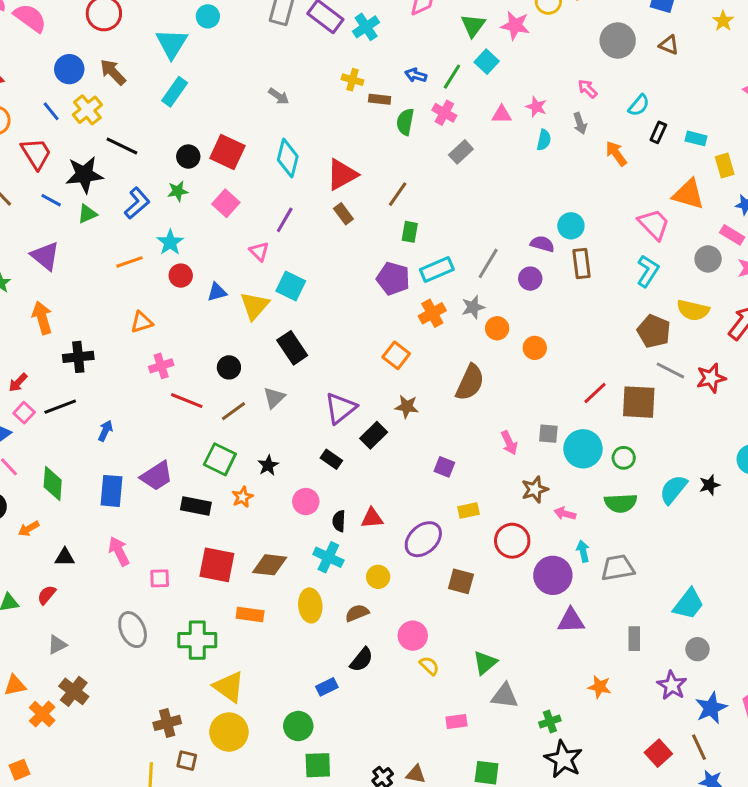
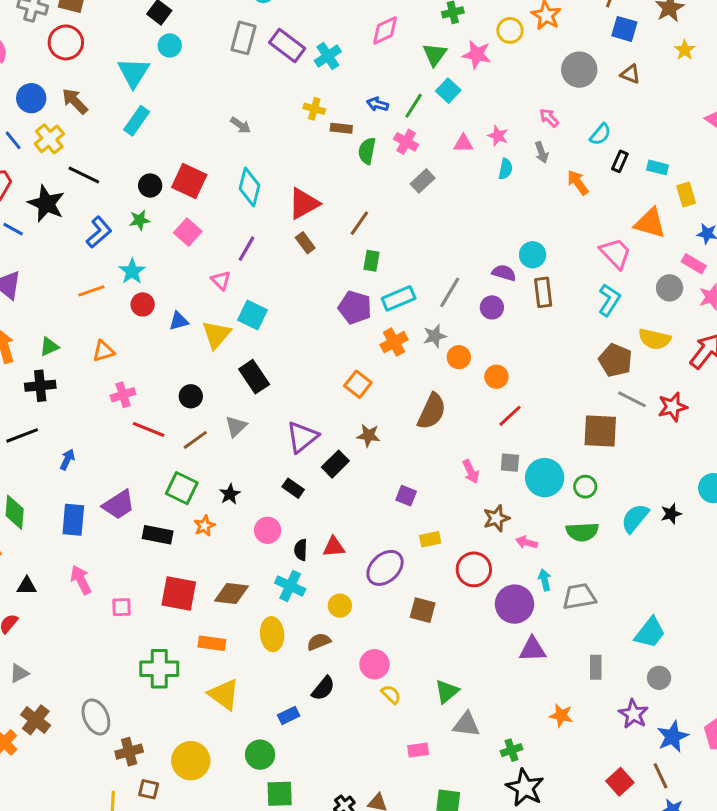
black star: (84, 175) -> (46, 204), turned 30
green triangle: (87, 214) -> (49, 347), moved
red line: (595, 393) -> (510, 416), moved
gray ellipse: (133, 630) -> (96, 717), moved
yellow triangle: (229, 687) -> (224, 694), moved

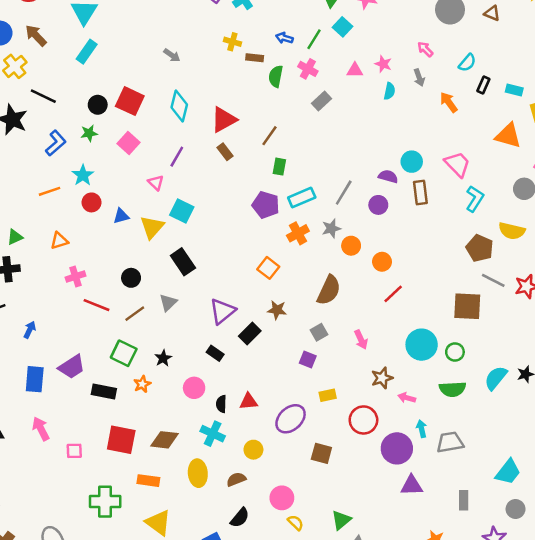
pink trapezoid: (615, 253) -> (457, 164), moved
gray square: (510, 463) -> (319, 332), moved, turned -35

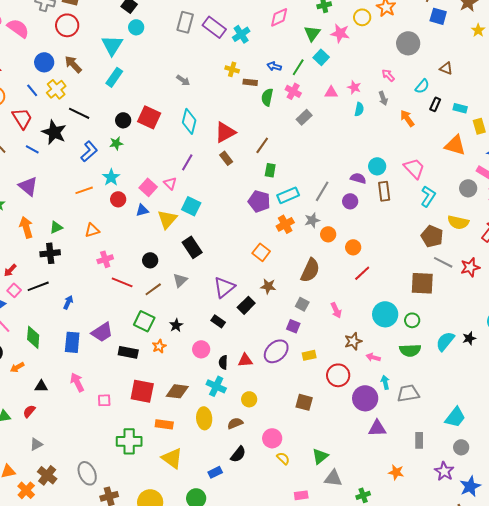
brown triangle: (492, 13) -> (446, 68), moved
pink square: (129, 143) -> (148, 187), moved
gray square: (319, 332) -> (302, 304), turned -32
purple ellipse: (291, 419) -> (276, 351), moved

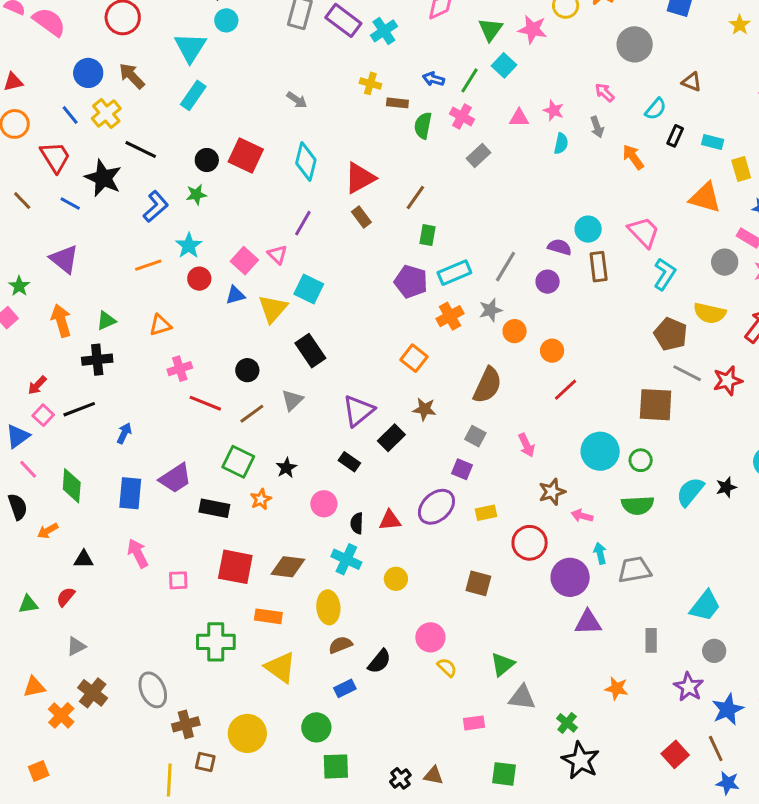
brown semicircle: (235, 423) -> (340, 645), moved
green cross: (363, 495) -> (567, 723), turned -32

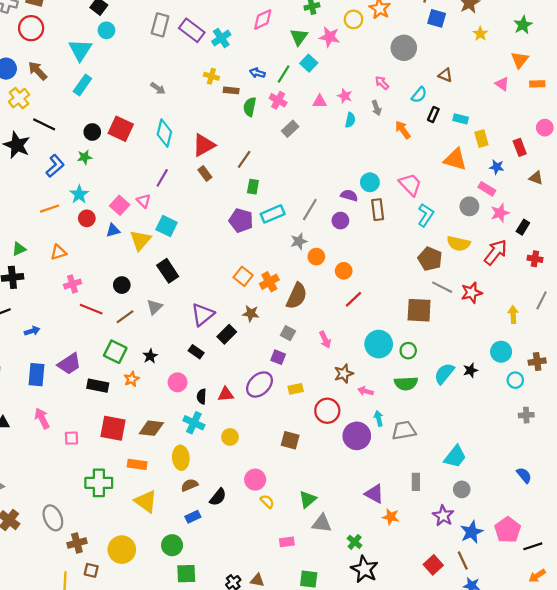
orange cross: (450, 316) -> (269, 282), moved
blue arrow: (124, 433) -> (32, 331), turned 48
purple triangle: (588, 622) -> (374, 494), moved, turned 30

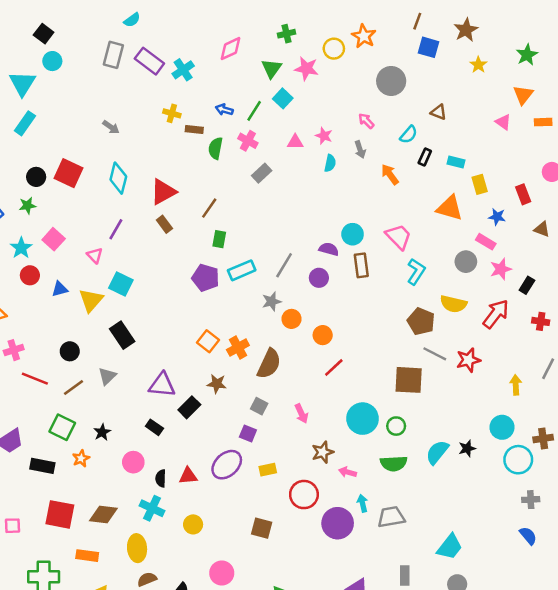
pink square: (120, 205) -> (54, 239), moved
purple triangle: (203, 315) -> (162, 385), turned 45
cyan circle: (515, 380) -> (518, 460), size x1.5
blue semicircle: (524, 475) -> (528, 536), moved

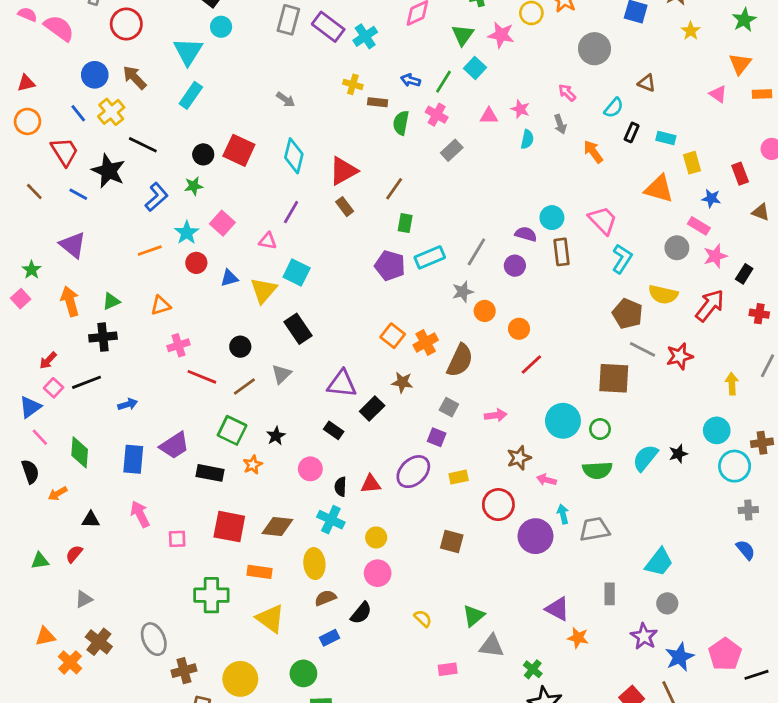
pink triangle: (95, 255) -> (268, 241), turned -35
pink arrow: (301, 414) -> (496, 415), turned -72
pink circle: (222, 573) -> (378, 573), moved

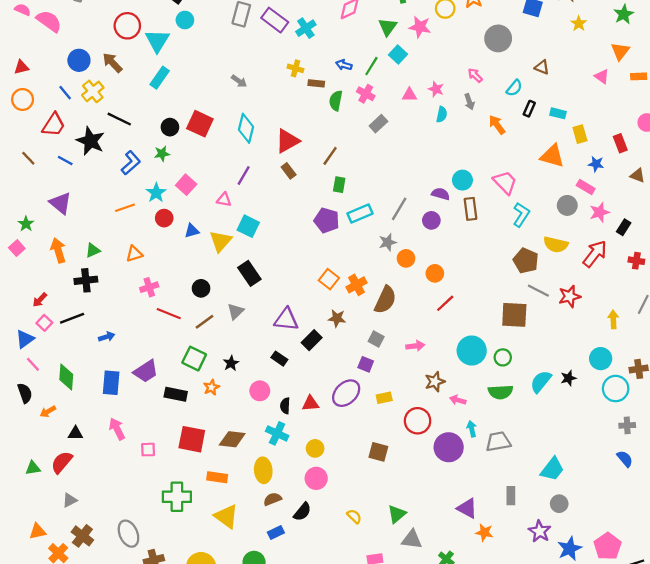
red circle: (126, 24) -> (127, 26), moved
red trapezoid: (65, 152) -> (54, 125), turned 65
red semicircle: (74, 554) -> (62, 462), size x1.5

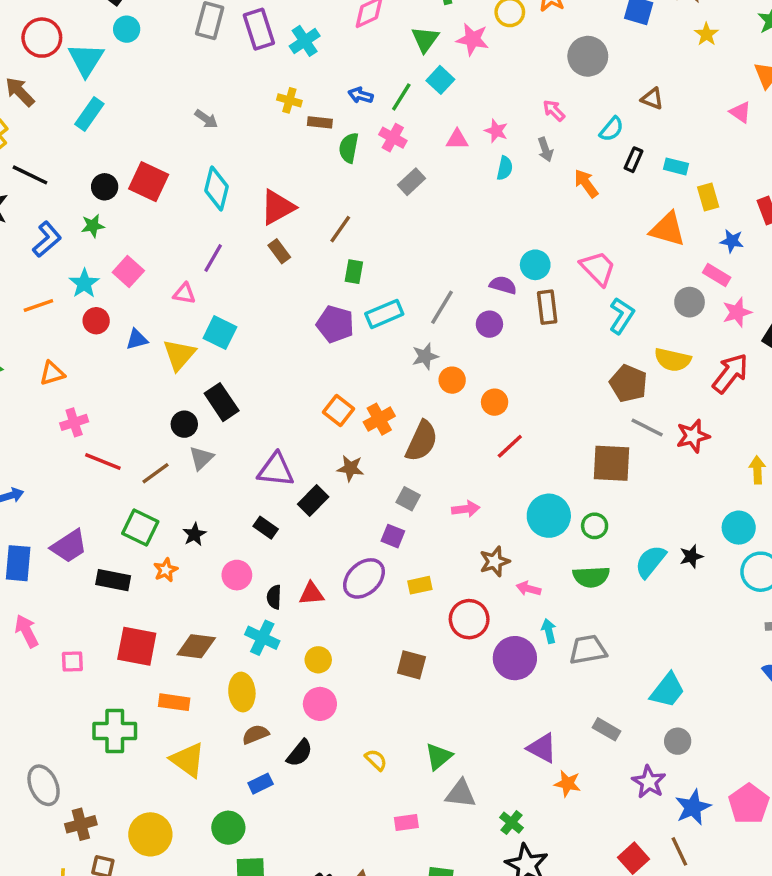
purple rectangle: (275, 20) -> (259, 29), turned 35
black circle: (201, 288) -> (184, 424), moved
gray rectangle: (511, 496) -> (606, 729), turned -60

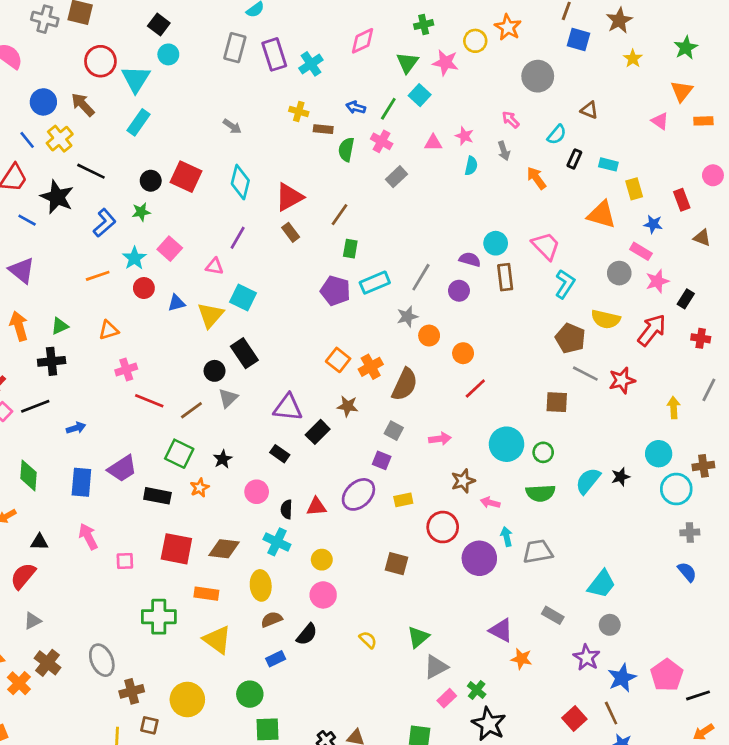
brown square: (612, 463) -> (557, 402), size x0.7
gray triangle: (461, 794) -> (436, 667), turned -35
pink rectangle: (406, 823) -> (447, 698), moved, turned -36

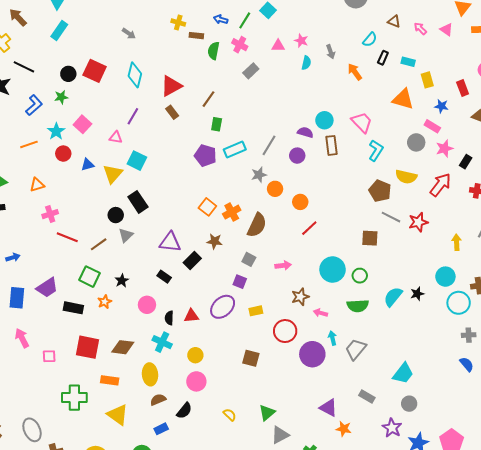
pink arrow: (511, 120) -> (420, 28), moved
gray trapezoid: (538, 551) -> (356, 349), turned -40

